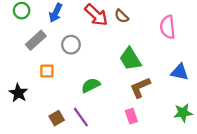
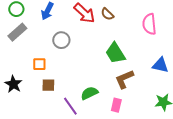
gray rectangle: (36, 40) -> (17, 32), moved
green semicircle: (91, 85) -> (89, 93), moved
pink rectangle: (131, 116) -> (116, 105), turned 32
brown square: (57, 118) -> (48, 85), moved, turned 32

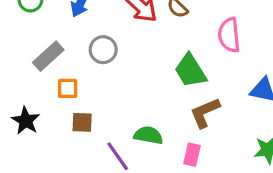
pink semicircle: (149, 24) -> (229, 35), moved
gray rectangle: (17, 32) -> (48, 56), moved
green semicircle: (89, 93) -> (148, 135), turned 36

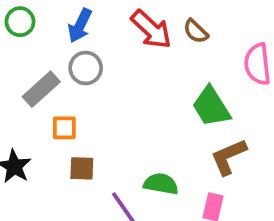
gray circle: (103, 50) -> (86, 68), moved

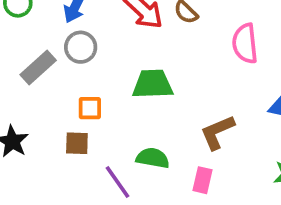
green trapezoid: (211, 107) -> (153, 84), moved, turned 120
orange square: (64, 128) -> (90, 108), moved

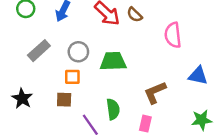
gray circle: (81, 47) -> (78, 52), moved
green semicircle: (153, 158) -> (113, 109), turned 72

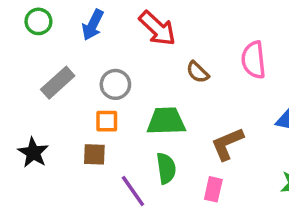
brown semicircle: (135, 15) -> (198, 72), moved
green trapezoid: (113, 61) -> (166, 121), moved

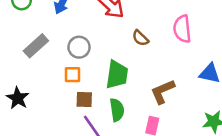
green trapezoid: (166, 121) -> (117, 75), turned 100
brown square: (94, 154) -> (84, 99), moved

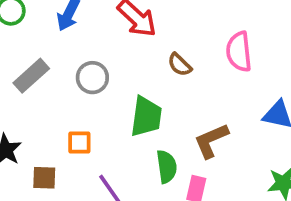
orange square: (73, 75) -> (79, 142), moved
brown square: (84, 99) -> (44, 178), moved
green semicircle: (117, 110) -> (167, 167), moved

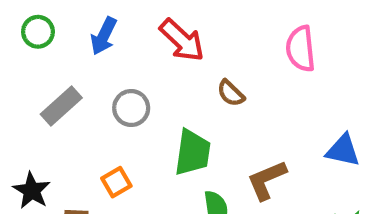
pink semicircle: (239, 52) -> (301, 49), moved
orange square: (79, 142) -> (116, 182), turned -30

